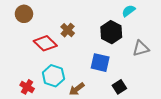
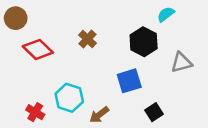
brown circle: (24, 14) -> (16, 18), moved
red diamond: (45, 43) -> (38, 49), moved
blue square: (100, 63) -> (129, 81), turned -30

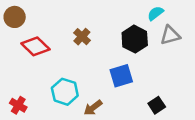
gray triangle: (181, 63) -> (170, 35), moved
red cross: (35, 112) -> (18, 105), moved
black square: (154, 112) -> (157, 105), moved

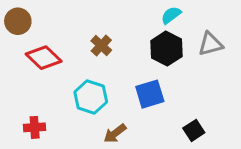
cyan semicircle: (155, 13) -> (171, 15), moved
cyan hexagon: (65, 92) -> (91, 97), moved
red cross: (18, 105) -> (35, 127), moved, turned -35

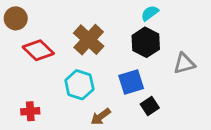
gray triangle: (210, 44) -> (184, 64), moved
brown cross: (101, 46) -> (89, 40), size x1.6
black square: (194, 130) -> (150, 106), moved

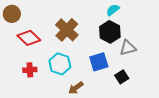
gray triangle: (184, 64) -> (128, 48), moved
black square: (150, 106) -> (122, 77), moved
red cross: (30, 111) -> (30, 70), moved

